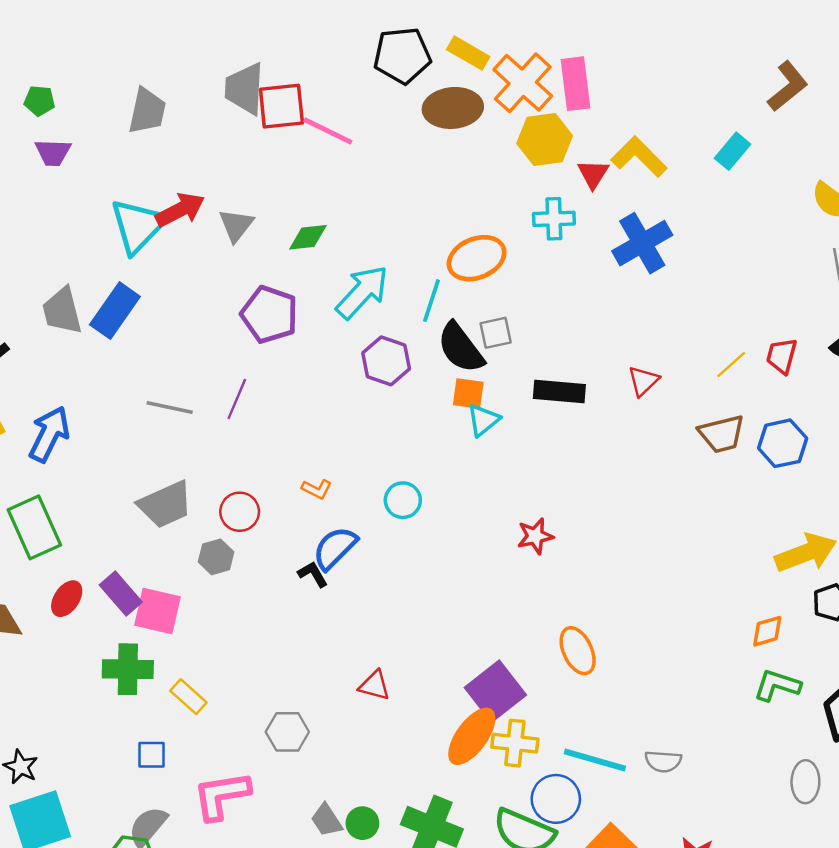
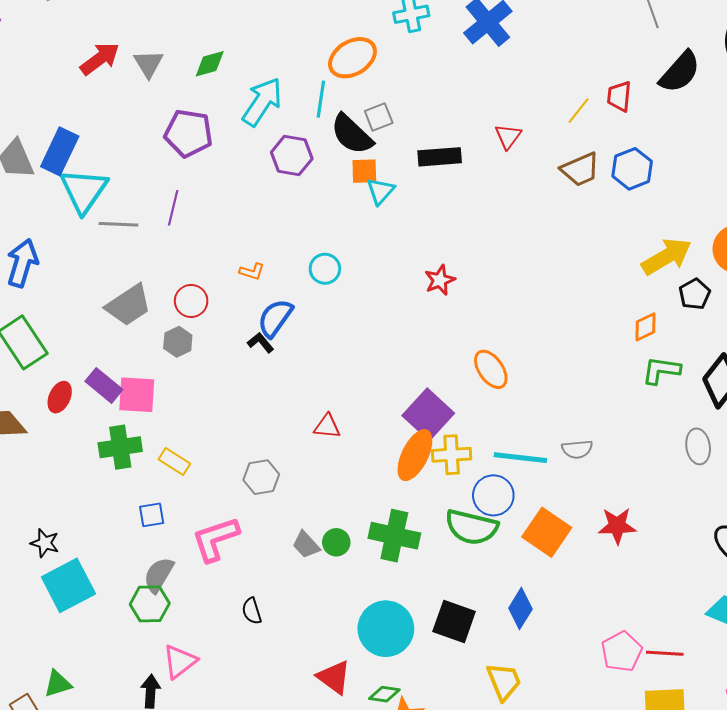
cyan triangle: (138, 226) -> (84, 191), moved

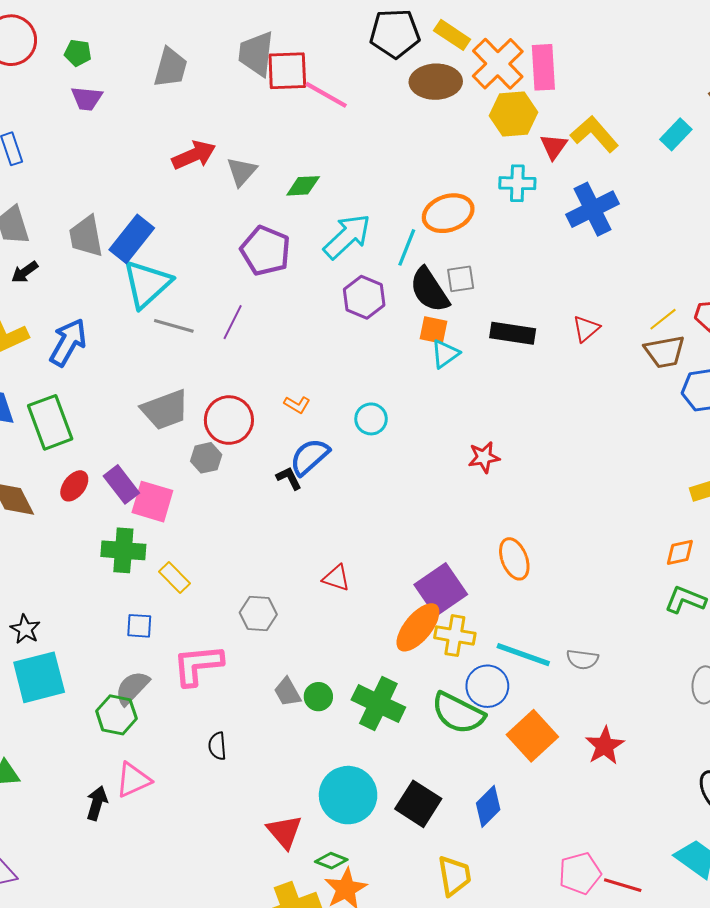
brown trapezoid: (580, 169) -> (665, 352), moved
red circle: (191, 301) -> (229, 420), size x1.4
red star: (617, 526) -> (605, 746), turned 30

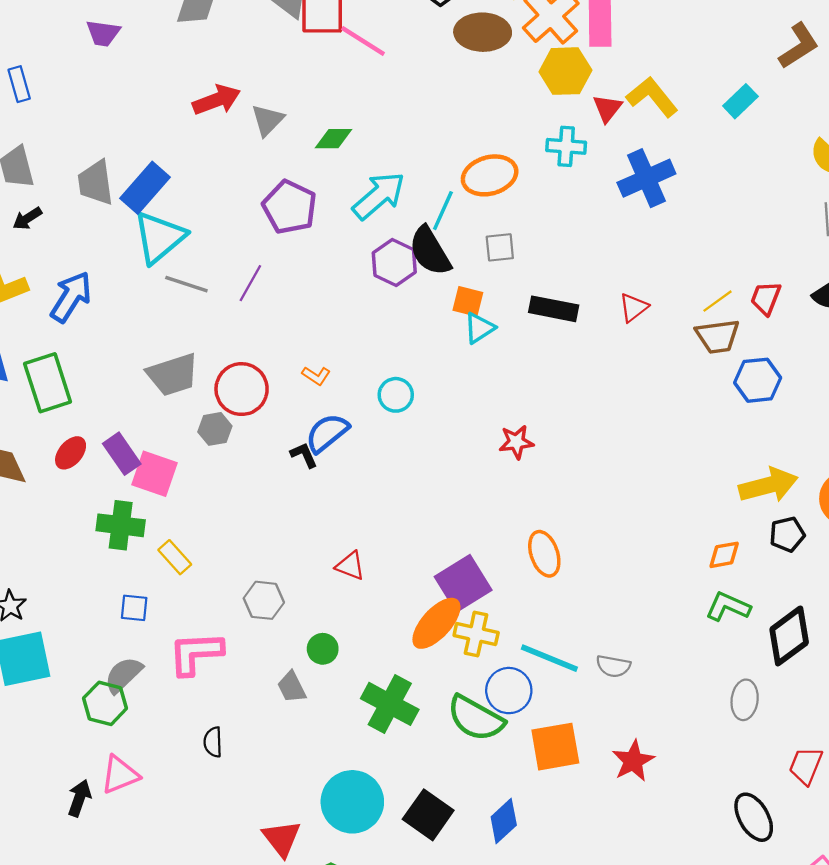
black semicircle: (429, 290) -> (430, 251), moved
green circle: (318, 697) -> (323, 649), moved
orange square: (532, 736) -> (555, 747), turned 30

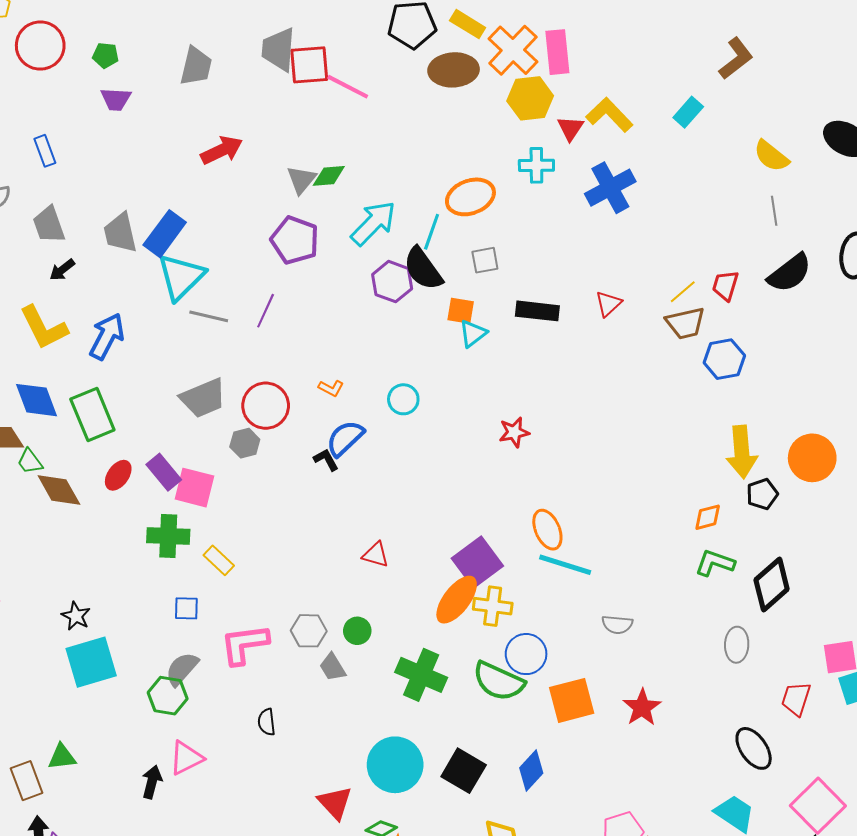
gray triangle: (268, 120) -> (301, 180), moved
yellow arrow: (768, 485) -> (742, 452), turned 105
gray hexagon: (264, 600) -> (309, 631), moved
cyan line: (549, 658) -> (565, 565), moved

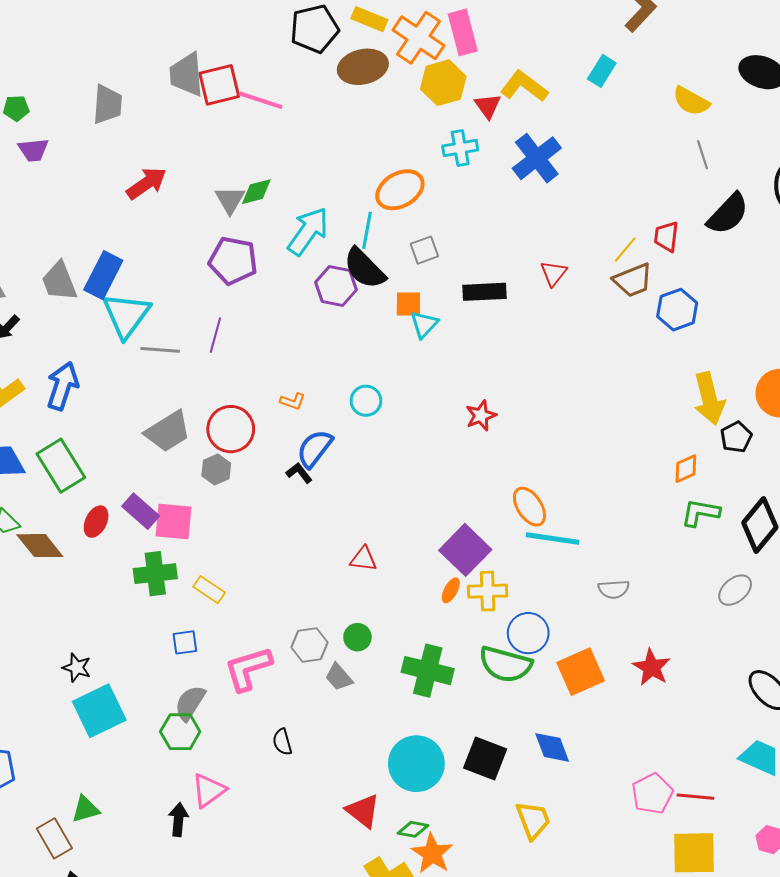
orange ellipse: (457, 600) -> (451, 590), size x0.5
gray ellipse: (737, 645) -> (735, 590), turned 56
blue diamond: (531, 770) -> (552, 747), turned -54

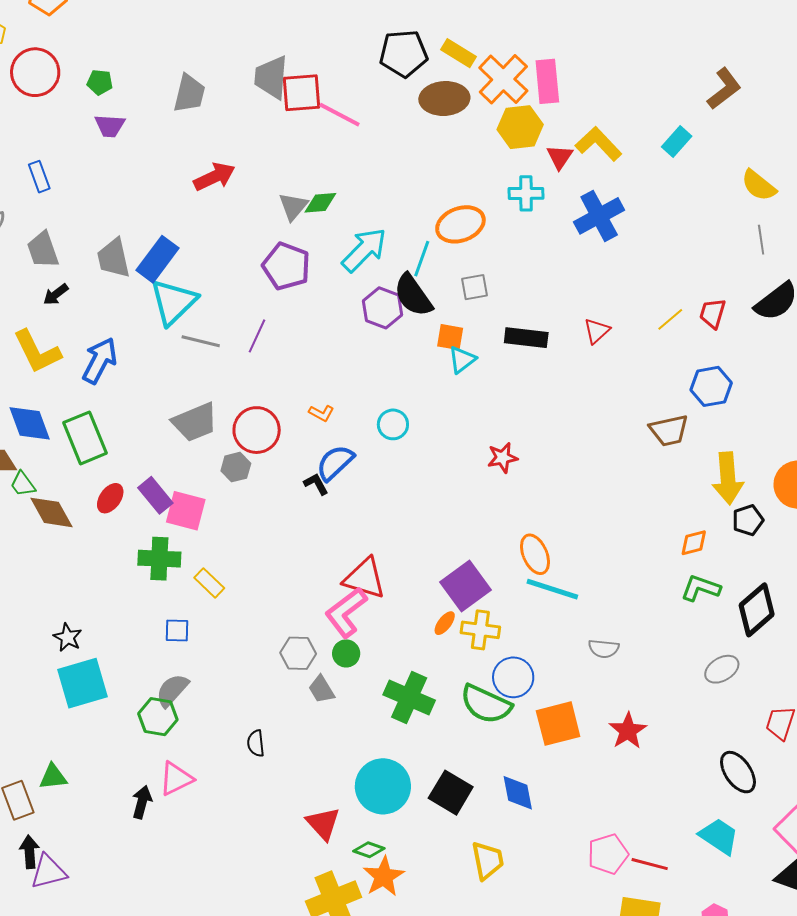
brown trapezoid: (633, 280) -> (669, 430), moved
red triangle: (363, 559) -> (365, 578), size x1.6
pink L-shape: (248, 669) -> (346, 612), moved, turned -30

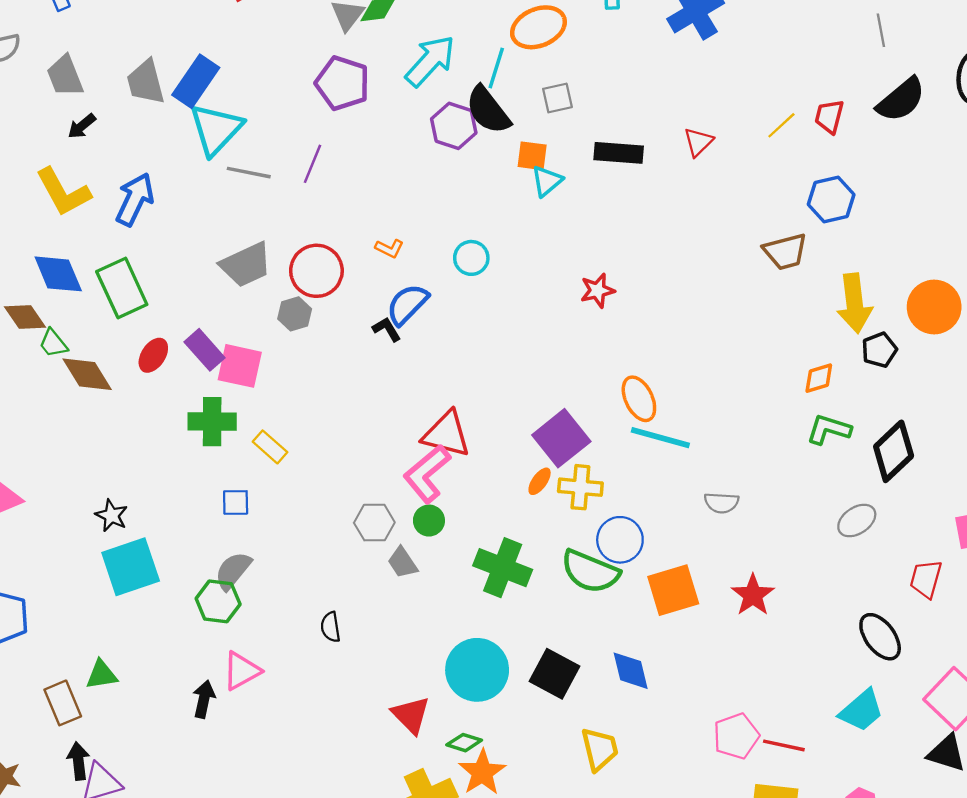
cyan trapezoid: (719, 836) -> (861, 711), turned 108

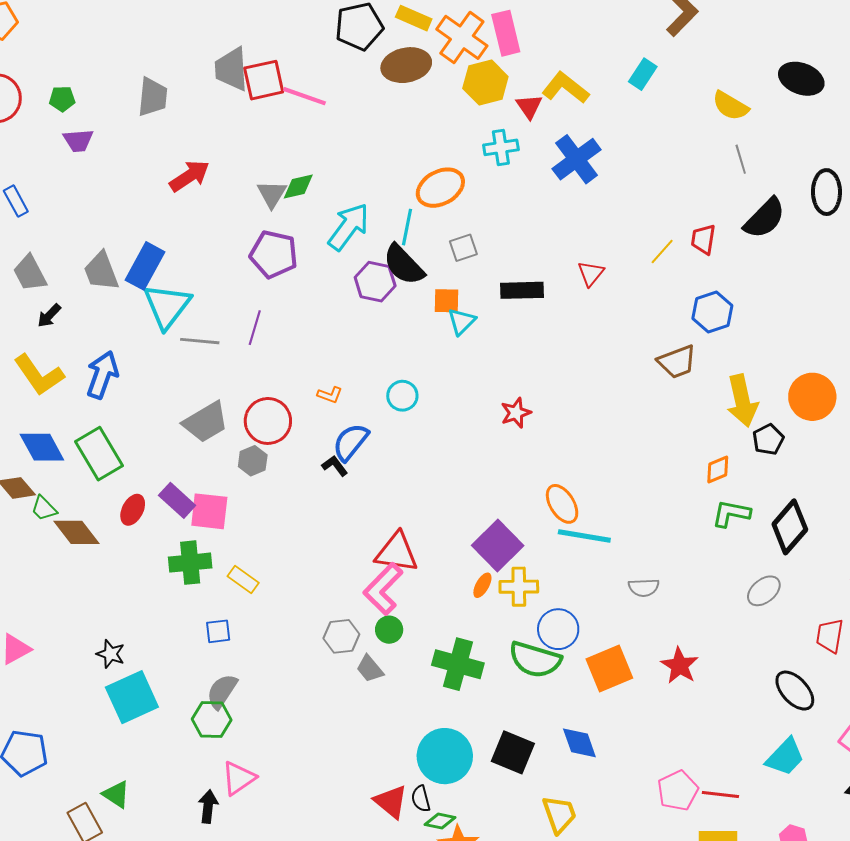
black semicircle: (331, 627) -> (421, 799), moved
green triangle: (102, 675) -> (116, 794), turned 48

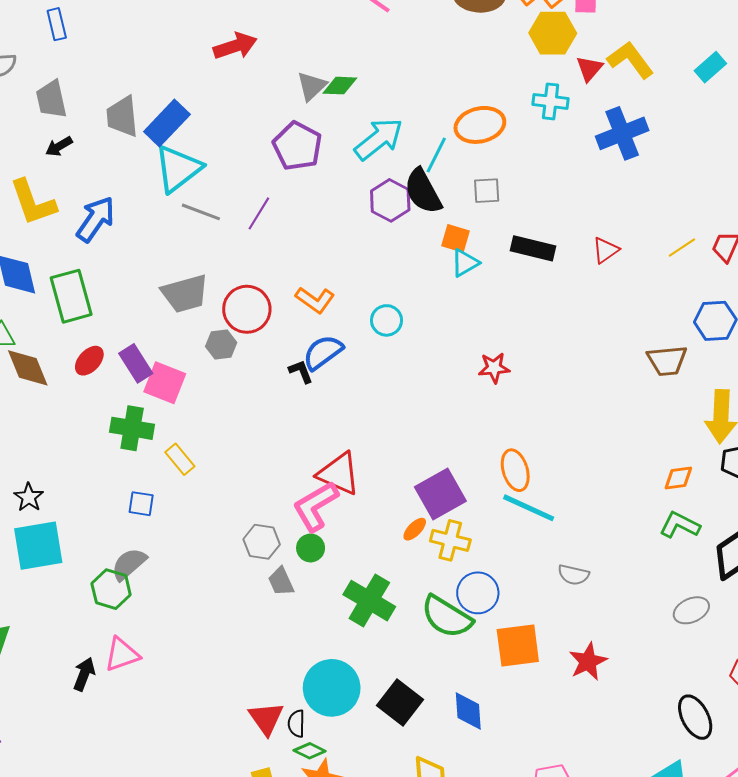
orange L-shape: (330, 395) -> (315, 300), size x1.5

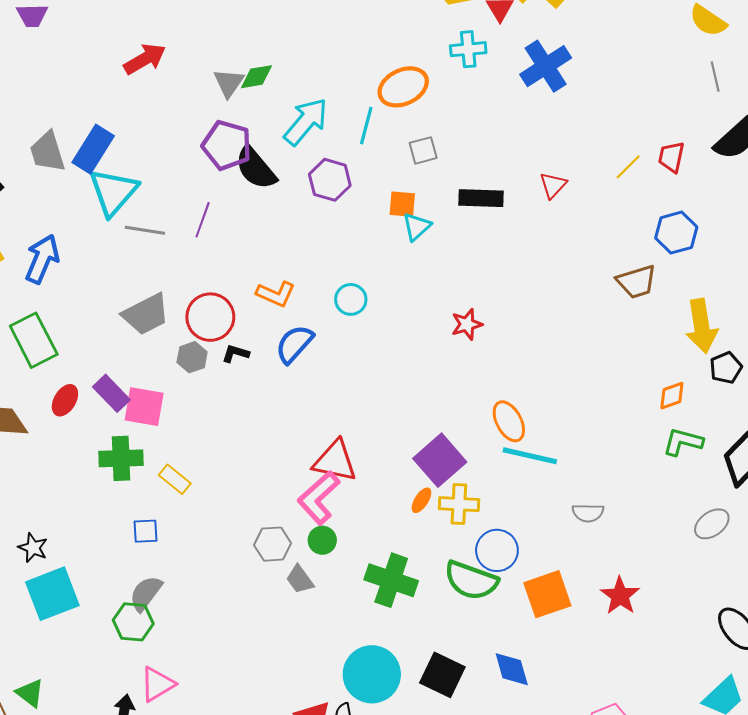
black semicircle: (423, 191) -> (256, 168), moved
black L-shape: (301, 371) -> (236, 353), moved, turned -40

